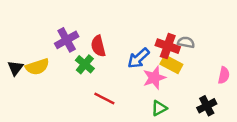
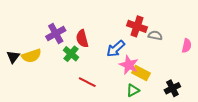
red cross: (168, 46) -> (137, 26), moved
yellow rectangle: (171, 64) -> (141, 73), moved
pink semicircle: (224, 75) -> (187, 46), moved
pink star: (154, 78) -> (129, 65), turned -30

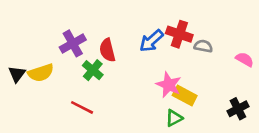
pink semicircle: (187, 46) -> (245, 59), turned -72
blue arrow: (116, 49) -> (151, 41), moved
red line: (87, 82) -> (82, 107), moved
black cross: (172, 88) -> (238, 109), moved

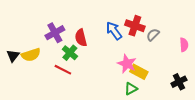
blue arrow: (151, 41) -> (114, 31), turned 96
gray semicircle: (203, 46) -> (153, 35), turned -56
pink semicircle: (245, 59) -> (184, 45), turned 56
red line: (82, 107) -> (63, 70), moved

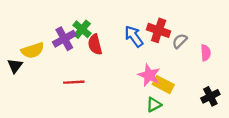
pink semicircle: (184, 45) -> (206, 53), moved
green cross: (70, 53) -> (82, 29), moved
yellow semicircle: (31, 55) -> (33, 50), moved
red line: (63, 70) -> (74, 82), turned -30

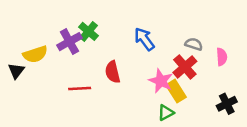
red cross: (159, 30) -> (185, 67), moved, turned 30
gray semicircle: (180, 41) -> (194, 44), turned 63
red semicircle: (95, 45) -> (113, 72), moved
yellow rectangle: (163, 85) -> (176, 91), turned 30

